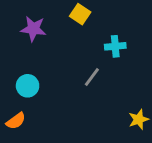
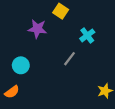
purple star: (33, 29) -> (37, 29), moved
cyan cross: (115, 46) -> (87, 35), turned -32

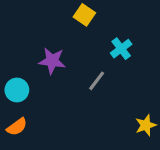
purple star: (37, 29) -> (52, 61), moved
cyan circle: (21, 65) -> (17, 90), moved

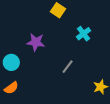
gray line: (97, 81) -> (68, 67), moved

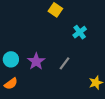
purple star: (36, 42) -> (36, 61), moved, turned 30

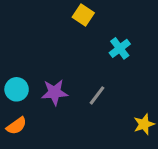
purple star: (36, 61) -> (54, 92), turned 30

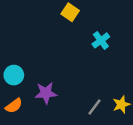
purple star: (54, 92) -> (46, 93), moved
gray line: (97, 95) -> (94, 107), moved

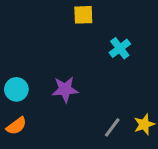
yellow square: (70, 12) -> (83, 15), turned -36
purple star: (46, 93) -> (65, 89), moved

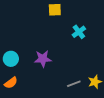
gray line: (112, 127) -> (74, 84), turned 32

